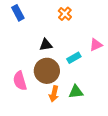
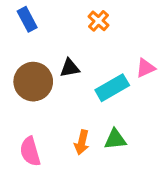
cyan rectangle: (74, 58) -> (112, 88), size x1.5
brown circle: (47, 71) -> (33, 82), moved
pink semicircle: (20, 81) -> (30, 151), moved

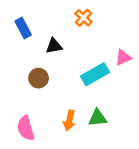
blue rectangle: (27, 19) -> (23, 28), moved
black triangle: (70, 68) -> (54, 46), moved
brown circle: (33, 82) -> (39, 78), moved, size x0.6

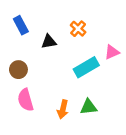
orange cross: (83, 18) -> (78, 29), moved
brown circle: (39, 78) -> (18, 70), moved
pink semicircle: (26, 128) -> (25, 100), moved

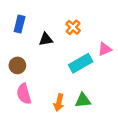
blue rectangle: (21, 25) -> (20, 24), turned 42

